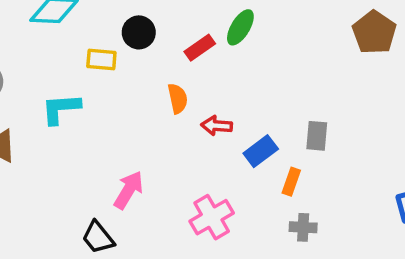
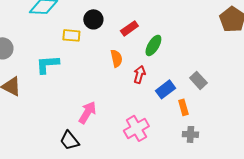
green ellipse: (240, 27) -> (153, 45), moved
red arrow: (217, 126) -> (139, 74), turned 102
gray rectangle: (317, 136) -> (198, 80), turned -48
orange rectangle: (291, 182) -> (183, 107), turned -35

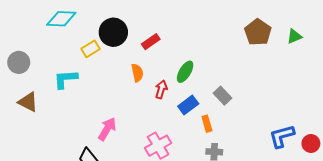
black circle: (93, 19) -> (113, 32), size x1.4
yellow rectangle: (71, 35) -> (90, 49), turned -36
green ellipse: (153, 45) -> (185, 72), moved

